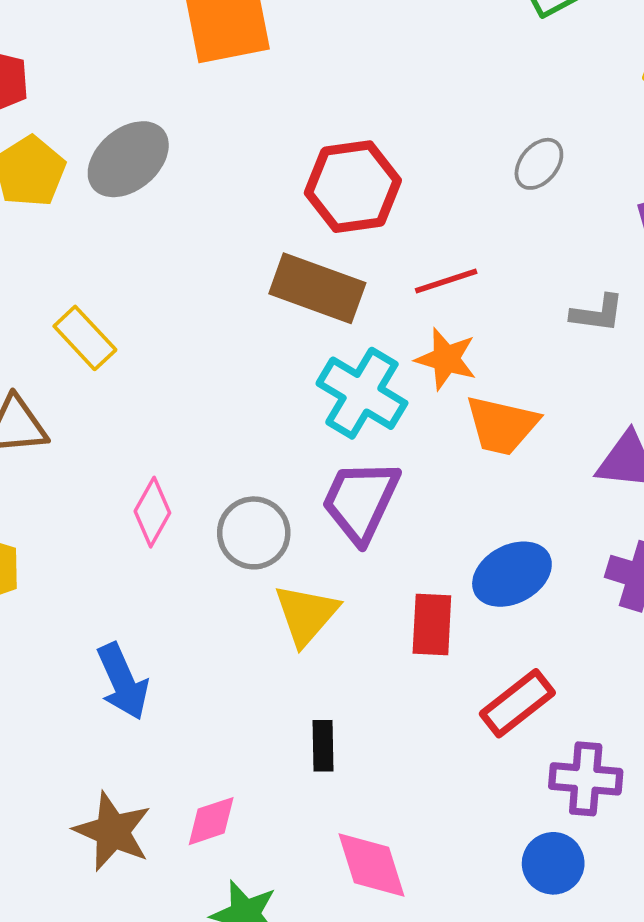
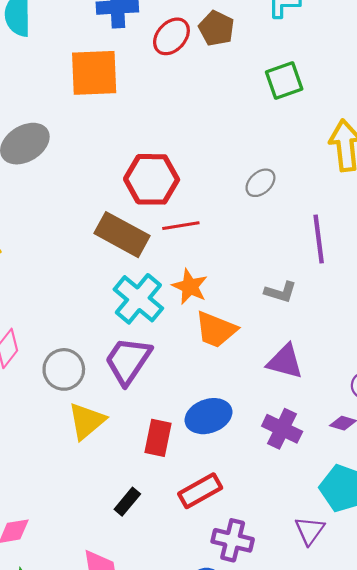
red line: (446, 281) -> (181, 226), moved
gray L-shape: (597, 313) -> (281, 292), moved
black rectangle: (323, 746) -> (127, 502), moved, turned 32

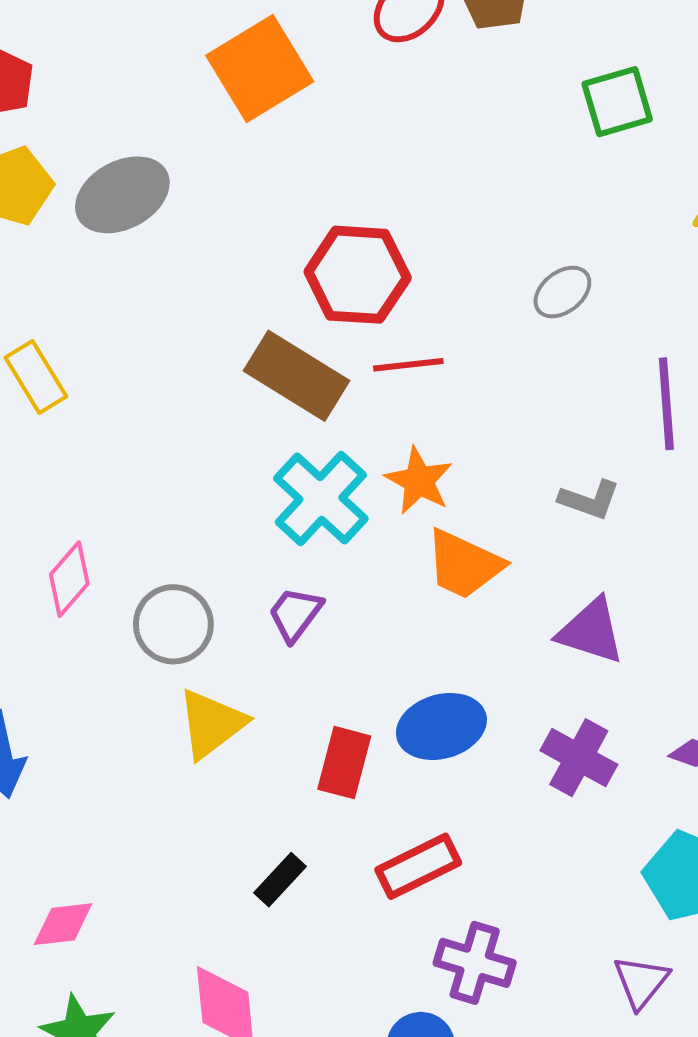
orange square: (94, 73) -> (260, 68), turned -32
purple trapezoid: (128, 361) -> (295, 614), size x0.6
purple triangle: (310, 531) -> (641, 982), moved

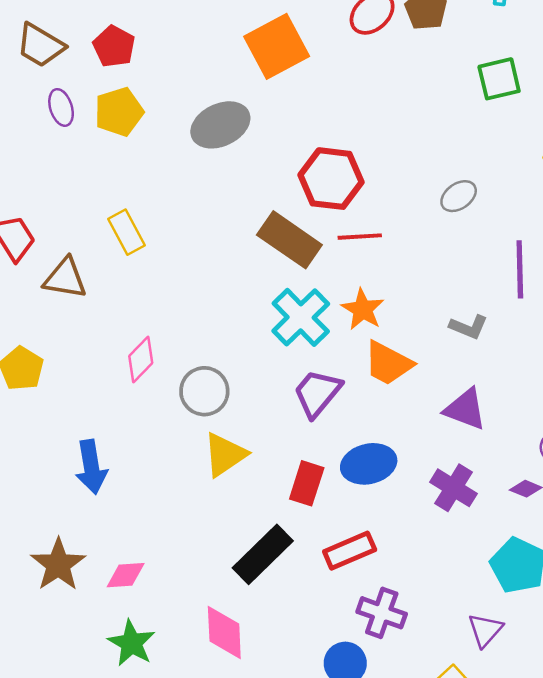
gray ellipse: (122, 195) -> (220, 125), moved
purple trapezoid: (295, 614) -> (317, 393), moved, size x1.4
black rectangle: (280, 880) -> (263, 554), size x1.8

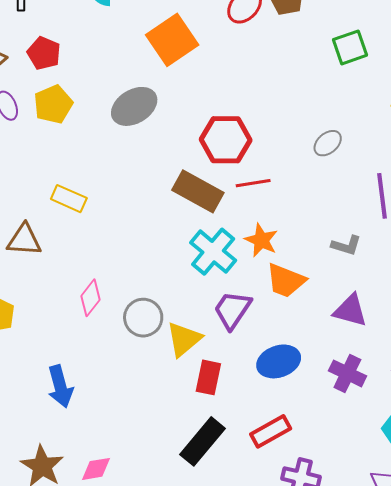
yellow rectangle: (126, 232) -> (69, 199), turned -32
yellow triangle: (225, 455) -> (184, 339), moved
red rectangle: (307, 483) -> (208, 377), moved

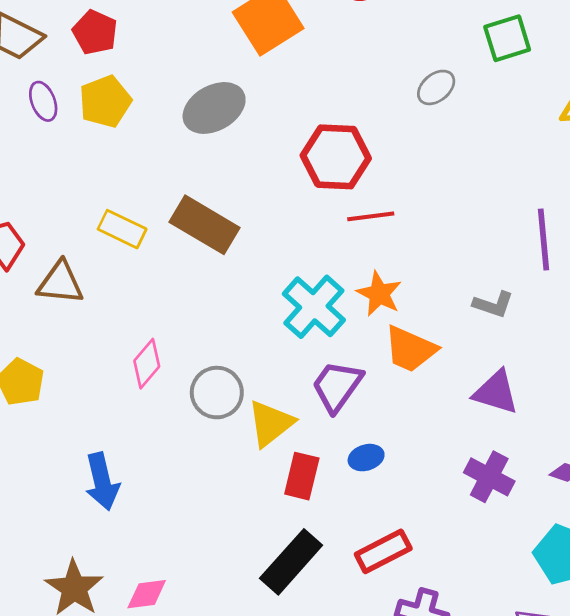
gray ellipse: (328, 143) -> (436, 87), moved
brown rectangle: (198, 191) -> (205, 225), moved
blue ellipse: (279, 361) -> (366, 458), moved, size x0.6

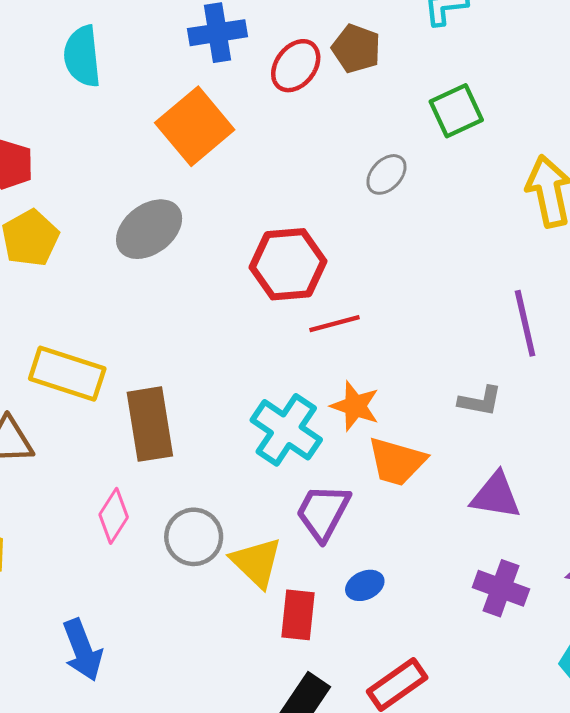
brown rectangle: (205, 225) -> (150, 424), moved, turned 58
yellow rectangle: (122, 229) -> (67, 374), size x1.4
yellow triangle: (271, 423) -> (256, 562), turned -30

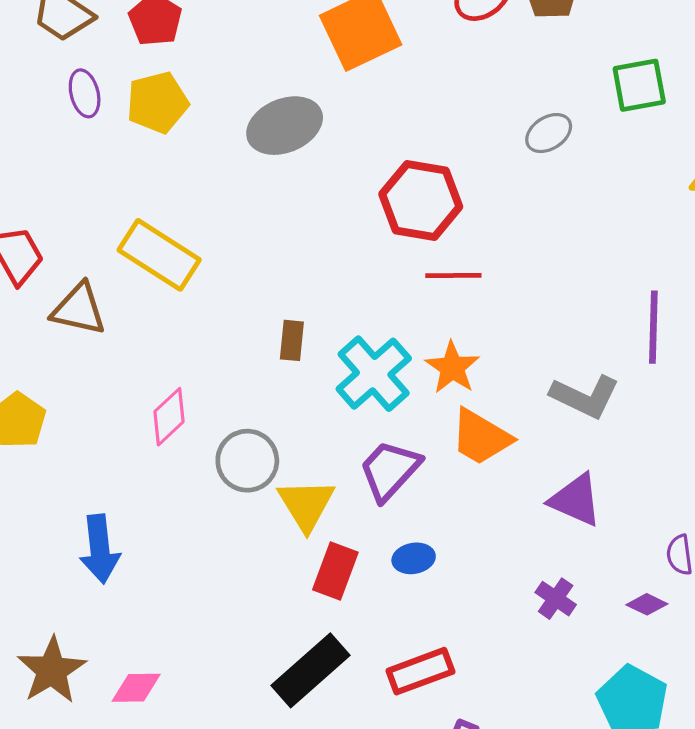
gray L-shape: (480, 401) -> (585, 396), size x1.4
brown rectangle: (150, 424) -> (292, 340), moved, size x0.5
purple cross: (501, 588) -> (556, 599), size x0.7

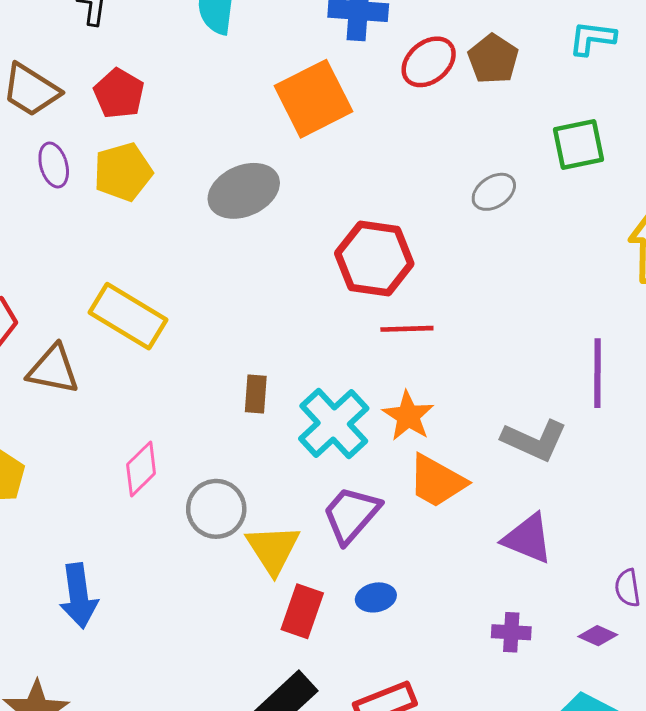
purple cross: (556, 599) -> (511, 632), turned -30

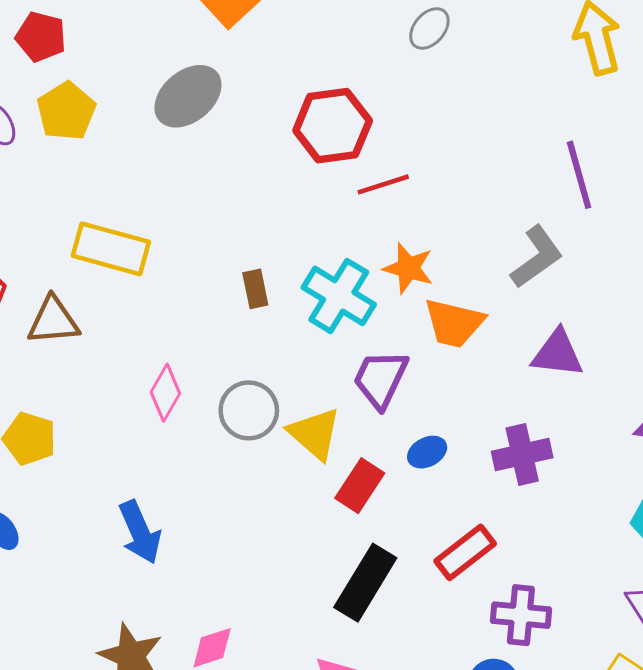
gray L-shape: (534, 440) -> (537, 257), turned -44
red rectangle: (302, 611) -> (360, 486), turned 30
purple cross: (511, 632) -> (522, 454), moved, size x1.5

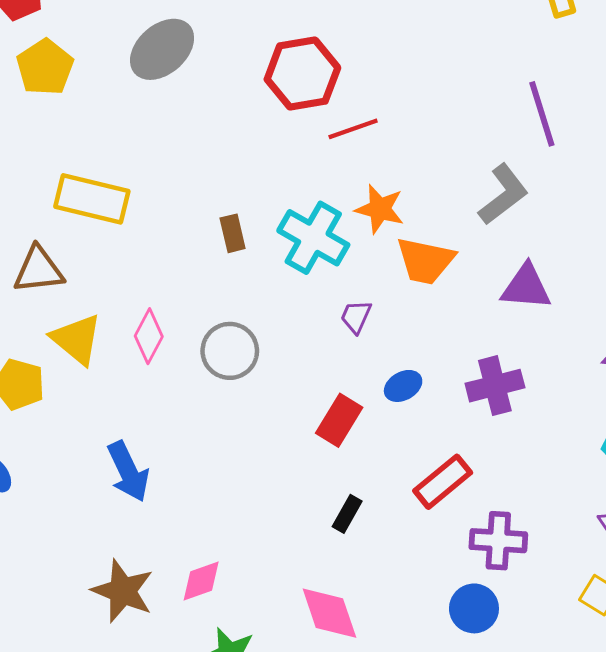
purple trapezoid: (381, 379) -> (356, 317), size x0.6
yellow triangle: (315, 434) -> (77, 339), moved
black rectangle: (365, 583) -> (347, 514), size x0.5

